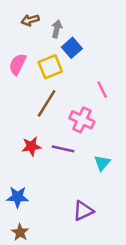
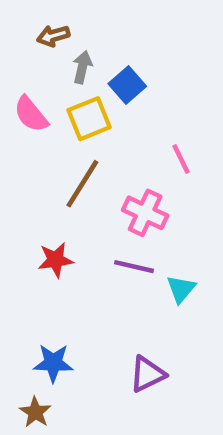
gray arrow: (57, 29) -> (82, 67), moved
pink semicircle: (18, 64) -> (31, 114), turned -65
purple line: (63, 149) -> (134, 267), moved
blue star: (18, 197) -> (53, 363), moved

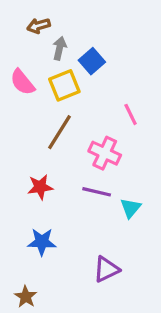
blue star: (53, 363) -> (42, 242), moved

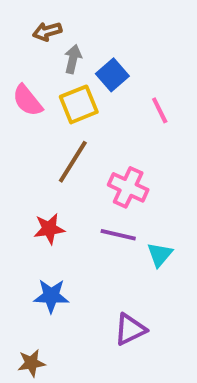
pink line: (131, 114) -> (160, 110), moved
brown star: (26, 297) -> (31, 363), turned 30

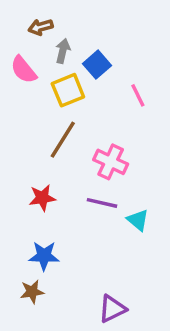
pink semicircle: (27, 101) -> (24, 70), moved
cyan triangle: (160, 254) -> (138, 220), turned -30
purple triangle: (130, 329) -> (112, 309), moved
brown star: (31, 363) -> (32, 292), moved

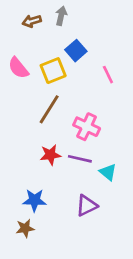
gray arrow: (63, 51) -> (61, 16), moved
pink semicircle: (24, 70) -> (18, 68), moved
red star: (42, 198) -> (50, 155), moved
purple triangle: (112, 309) -> (87, 206), moved

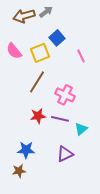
gray arrow: (61, 16) -> (46, 12), turned 40
brown arrow: (32, 21) -> (24, 16), size x1.5
cyan triangle: (108, 172) -> (81, 129), turned 40

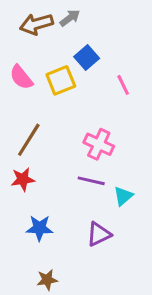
brown line: (37, 82) -> (29, 140), moved
red star: (38, 116) -> (23, 179), moved
brown star: (19, 171) -> (47, 280), moved

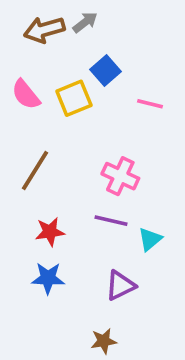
pink line: (123, 85) -> (150, 104), turned -50
red star: (23, 179) -> (50, 232), moved
brown star: (47, 280) -> (104, 341), moved

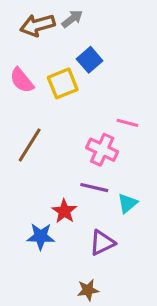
pink line: (150, 104) -> (127, 123), moved
red star: (50, 232) -> (64, 211), moved, turned -30

